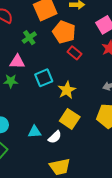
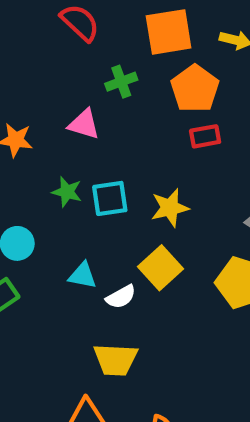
red rectangle: (75, 53) -> (205, 136), turned -64
cyan square: (44, 78) -> (110, 198), moved
green star: (11, 81) -> (67, 192), moved

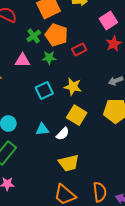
orange pentagon: (195, 89) -> (56, 35), moved
green star: (67, 192) -> (49, 58), moved
yellow star: (170, 208) -> (73, 87), turned -30

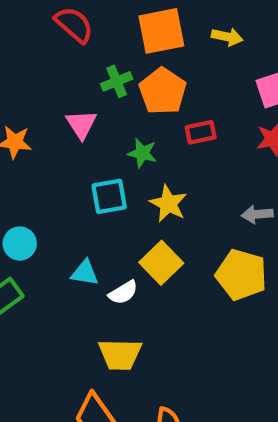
green star: (49, 58) -> (142, 153), moved
pink triangle: (22, 60) -> (81, 124), turned 42

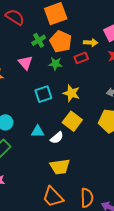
yellow arrow: (227, 37) -> (91, 43), moved
green star: (142, 153) -> (55, 64), moved

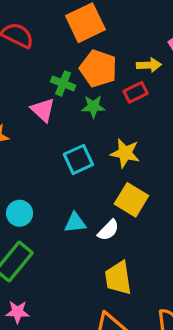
green cross: (39, 40) -> (63, 83), moved, turned -32
yellow trapezoid: (60, 167) -> (118, 278), turned 95

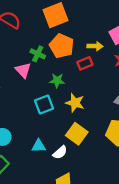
green star: (93, 107) -> (57, 81), moved

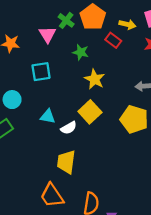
red rectangle: (85, 63) -> (113, 40), turned 48
cyan square: (44, 105) -> (41, 72), moved

